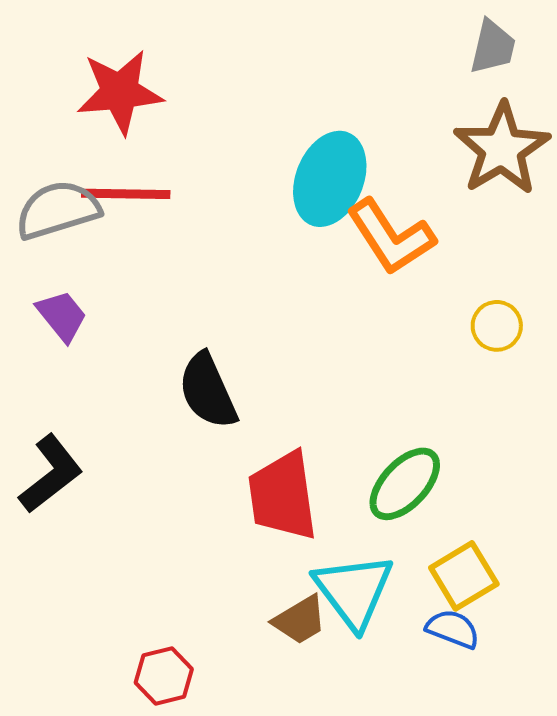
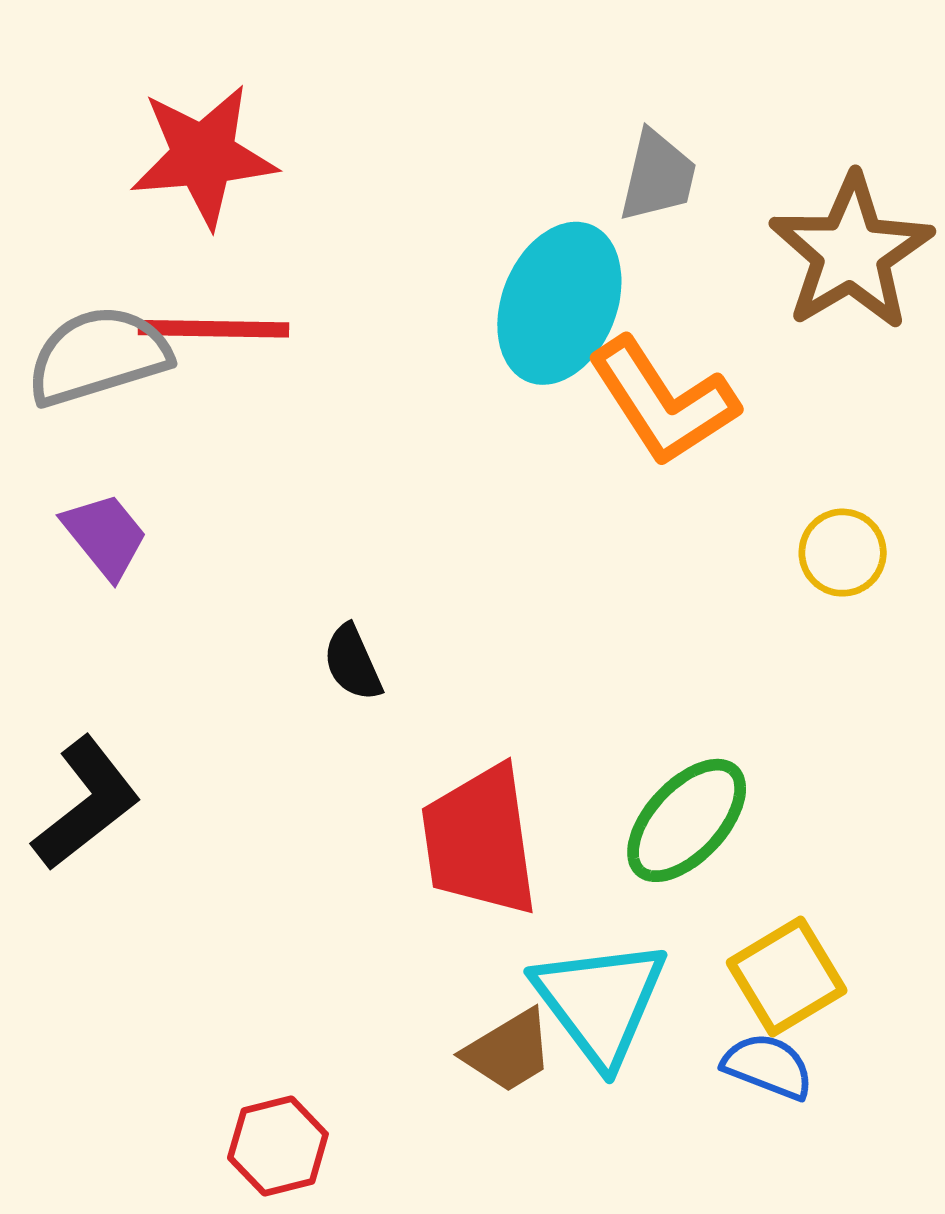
gray trapezoid: (493, 47) -> (658, 176), moved
black semicircle: (208, 391) -> (353, 663), size x0.6

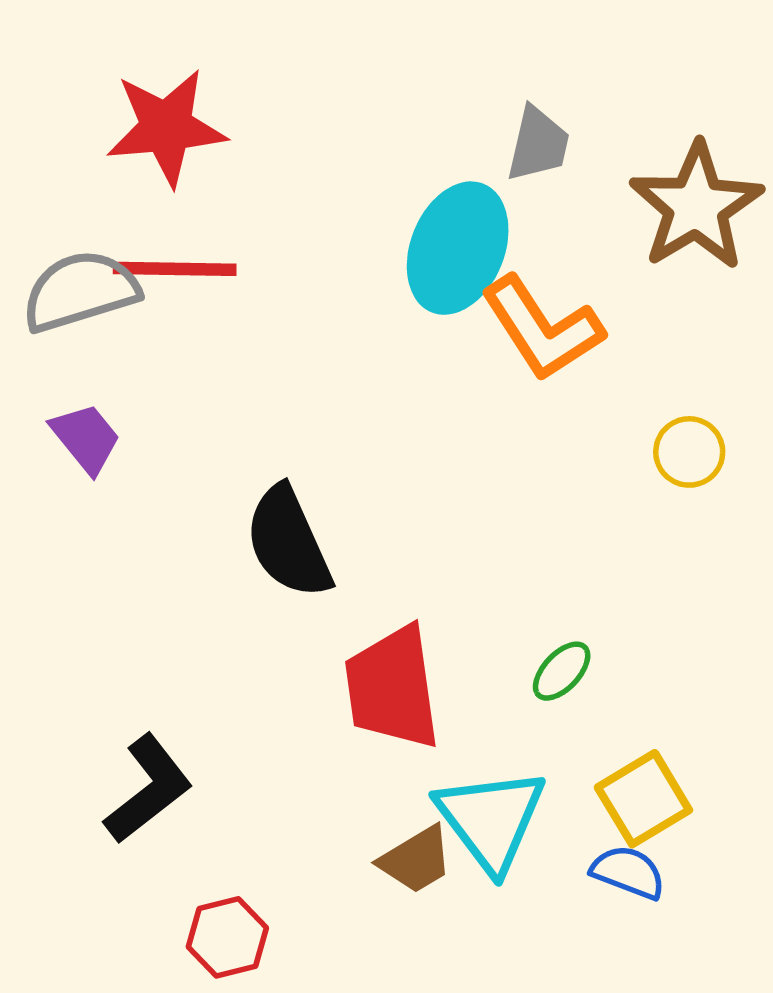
black semicircle: (353, 663) -> (288, 542), size x1.8
black L-shape: (86, 804) -> (148, 789), moved
green ellipse: (687, 820) -> (562, 671), size x0.6

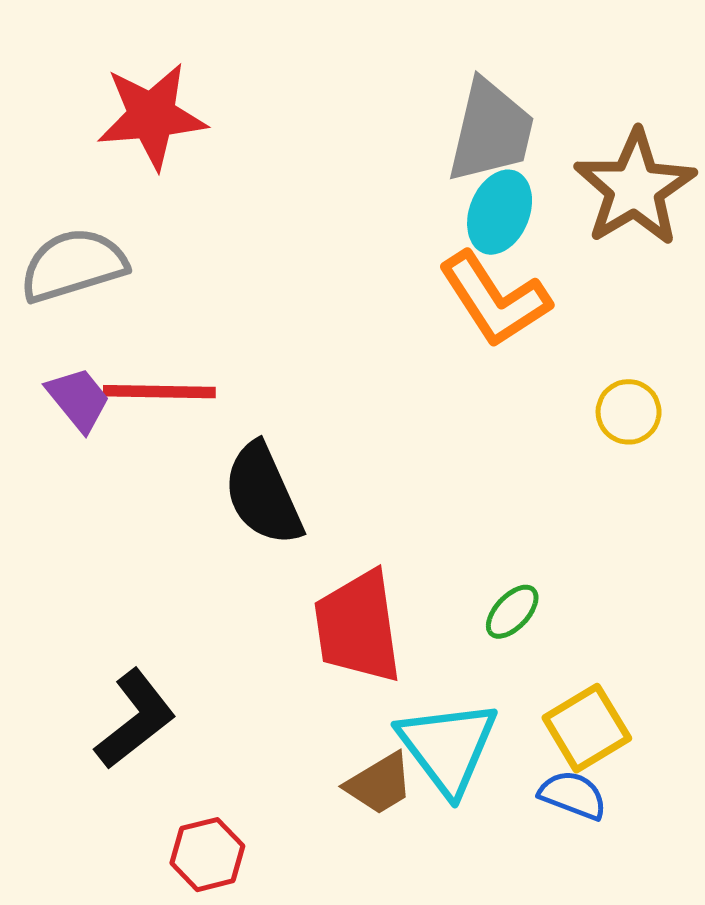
gray trapezoid: (538, 144) -> (491, 131), size x1.5
cyan ellipse: (458, 248) -> (500, 212), moved, size x0.7
red line: (175, 269) -> (159, 392), moved

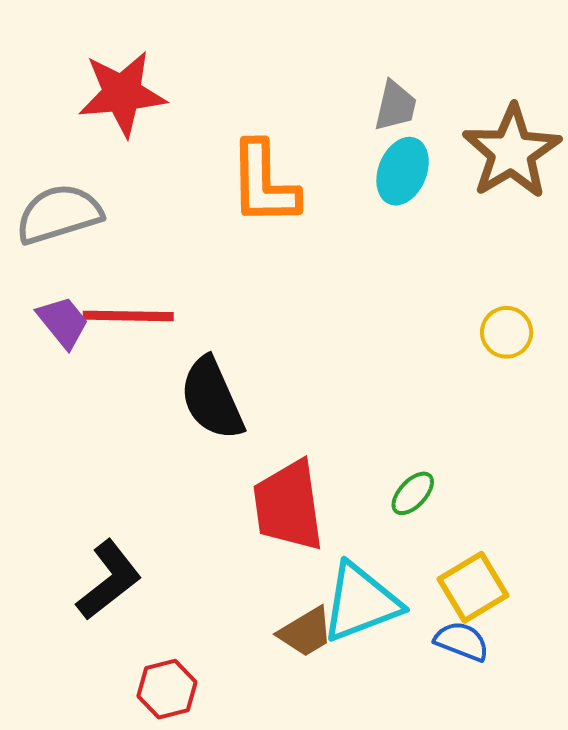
gray trapezoid: (491, 131) -> (395, 106), size x0.6
orange L-shape: (494, 299) -> (264, 183), moved, turned 32
cyan triangle: (448, 747) -> (361, 602), turned 46

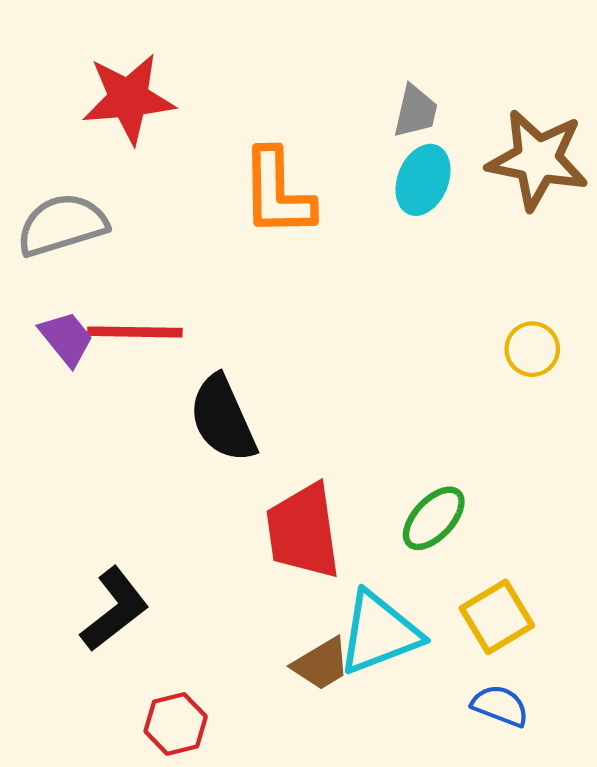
brown star: (512, 152) -> (538, 160), turned -30
green ellipse: (413, 493) -> (434, 518), size x1.4
blue semicircle: (462, 641) -> (500, 706), moved

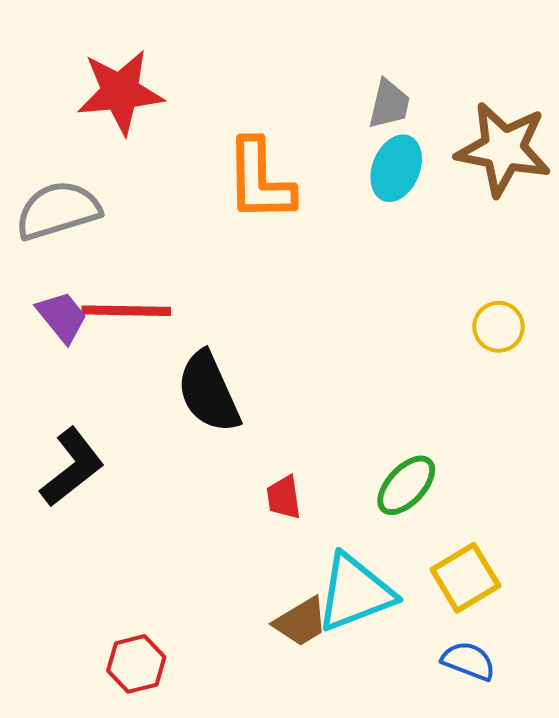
red trapezoid: (303, 531) -> (284, 497), size x0.5
black L-shape: (115, 609) -> (72, 467), moved
red hexagon: (176, 724) -> (136, 664), moved

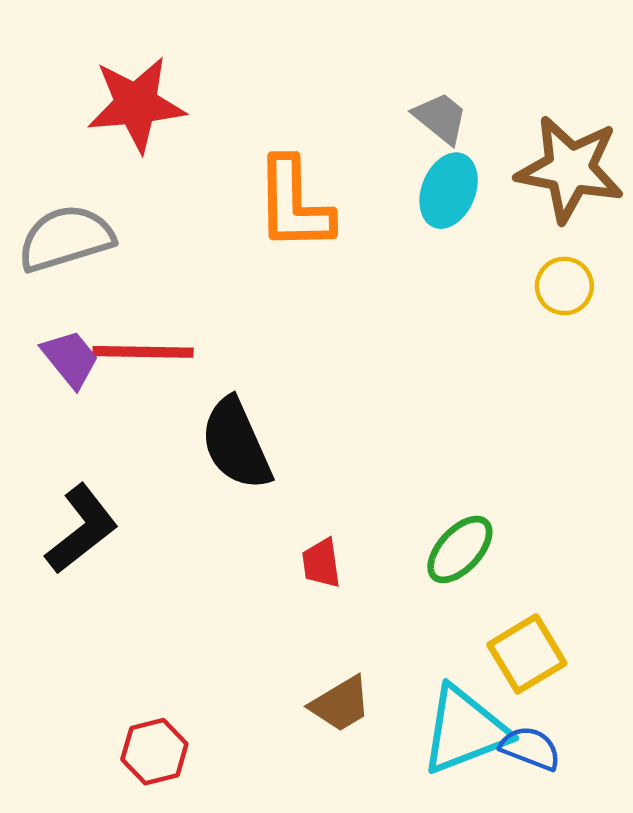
gray trapezoid: (389, 104) -> (441, 118), turned -64
yellow circle: (499, 327) -> (564, 286), moved
cyan triangle: (355, 593) -> (464, 730), moved

